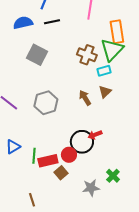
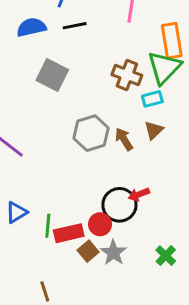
gray hexagon: (46, 103) -> (91, 133), moved
gray star: (91, 188) -> (113, 253), moved, turned -30

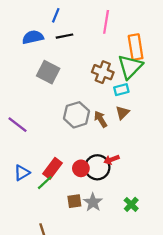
red circle: (100, 224) -> (81, 168), moved
green line: (48, 226) -> (45, 183), turned 42
red rectangle: (69, 233) -> (52, 168), moved, turned -40
brown square: (88, 251) -> (74, 201), turned 32

